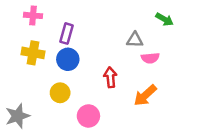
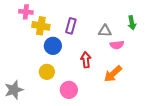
green arrow: (164, 19) -> (132, 23), moved, turned 48
purple rectangle: (67, 34) -> (71, 26), moved
yellow cross: (33, 53) -> (41, 26), moved

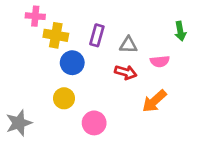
gray triangle: (105, 31) -> (128, 45), moved
red arrow: (86, 60) -> (126, 72), moved, turned 112

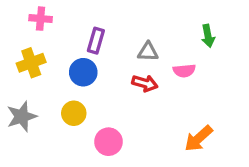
yellow cross: (56, 35) -> (31, 63), moved, turned -30
purple rectangle: (97, 35) -> (96, 41), moved
orange arrow: (154, 101) -> (198, 139), moved
gray star: (19, 123) -> (22, 116), moved

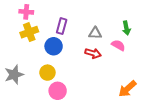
green arrow: (208, 36) -> (126, 28), moved
yellow cross: (31, 63) -> (29, 32), moved
pink semicircle: (184, 71) -> (118, 45), turned -144
pink circle: (108, 142) -> (58, 91), moved

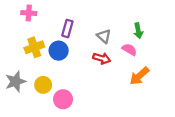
yellow cross: (29, 32) -> (34, 47), moved
gray triangle: (95, 33) -> (104, 36), turned 40
yellow circle: (47, 73) -> (43, 85), moved
orange arrow: (127, 89) -> (139, 76), moved

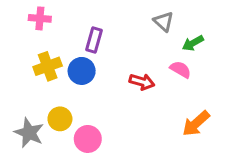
green arrow: (138, 31) -> (193, 43), turned 72
gray triangle: (104, 36) -> (164, 21), moved
orange arrow: (139, 76) -> (196, 124), moved
gray star: (15, 82) -> (29, 133), moved, turned -30

